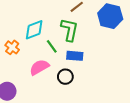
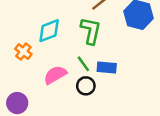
green line: (52, 46) -> (83, 64), moved
blue rectangle: (75, 56) -> (107, 67), moved

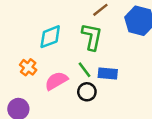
orange cross: (23, 52) -> (28, 67), moved

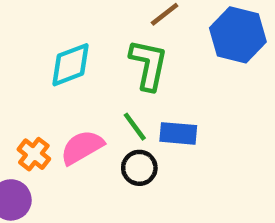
orange cross: (28, 67) -> (34, 154), moved

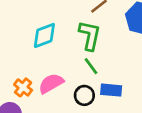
green line: (135, 127) -> (91, 66), moved
blue rectangle: (178, 133) -> (111, 90), moved

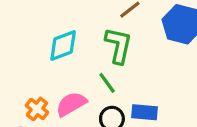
green line: (91, 66) -> (107, 83), moved

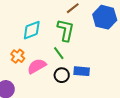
orange cross: (37, 109) -> (18, 56), moved

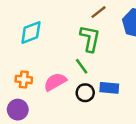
cyan diamond: (32, 30) -> (31, 33), moved
orange cross: (18, 56) -> (24, 79), moved, turned -32

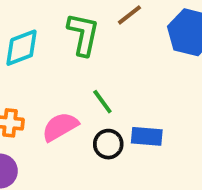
green L-shape: (90, 39) -> (83, 34), moved

